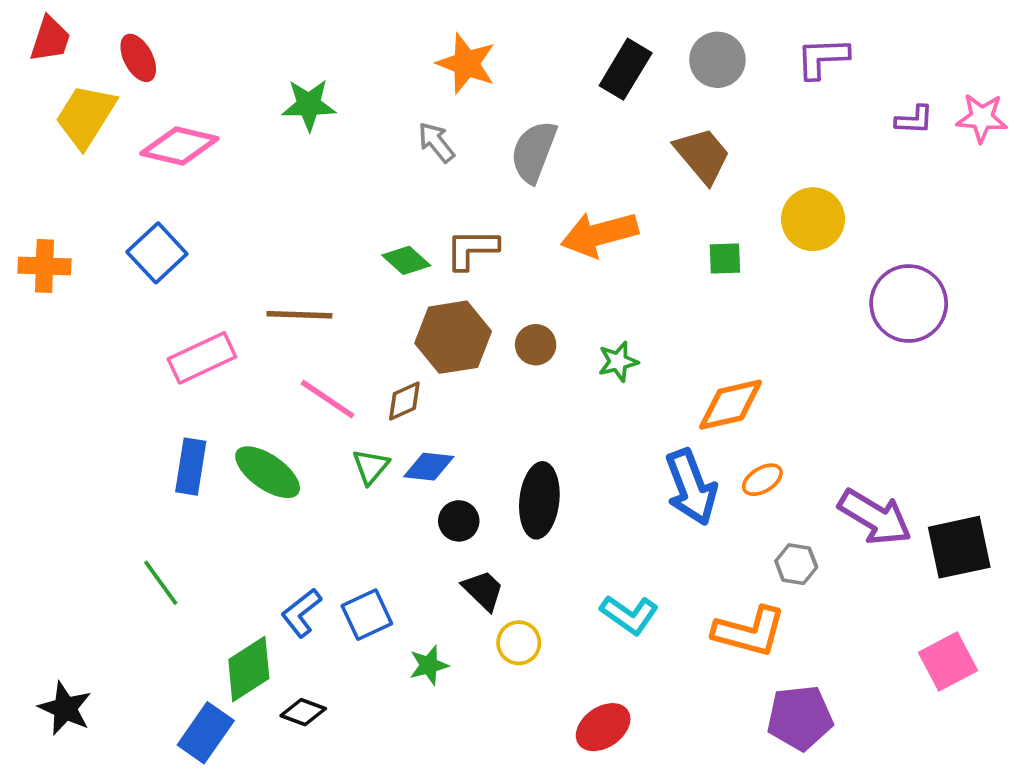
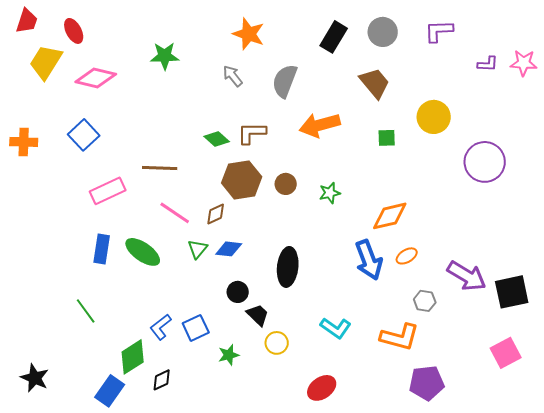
black circle: (459, 521) -> (238, 292), moved
black diamond: (303, 712) -> (162, 380), turned -45

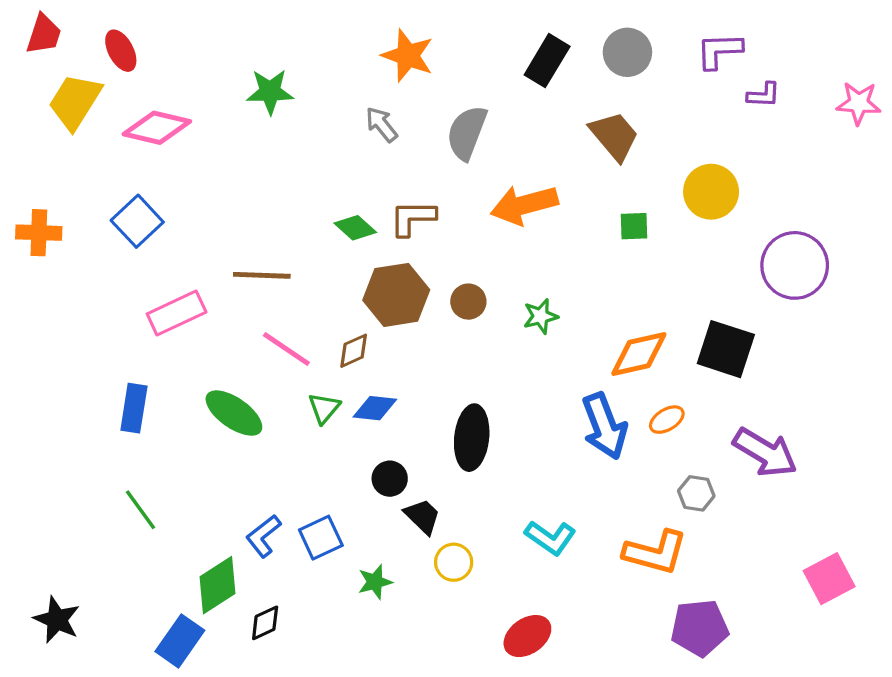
purple L-shape: (488, 64) -> (764, 95), moved
blue rectangle: (102, 249) -> (134, 408), moved
black square: (512, 292) -> (726, 349), moved, turned 30

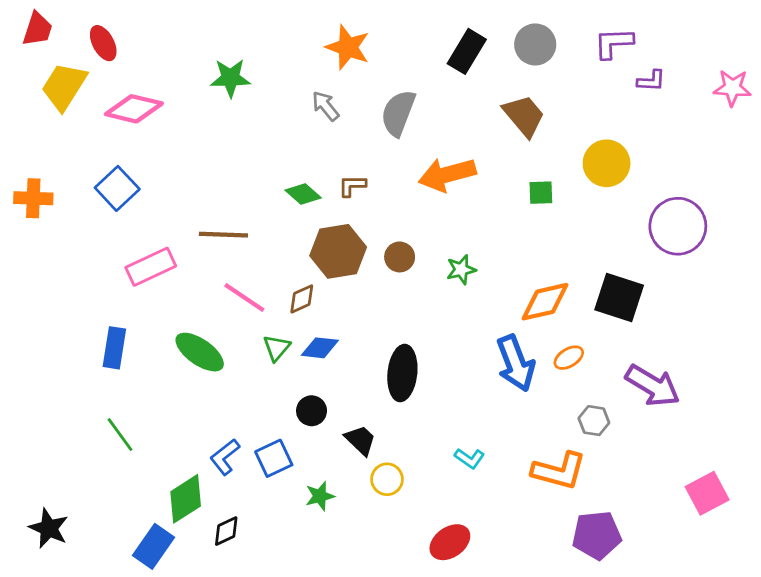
brown L-shape: (413, 218) -> (352, 186), size x0.7
black circle: (390, 479) -> (312, 411), moved
cyan L-shape: (550, 538) -> (470, 458), size x0.7

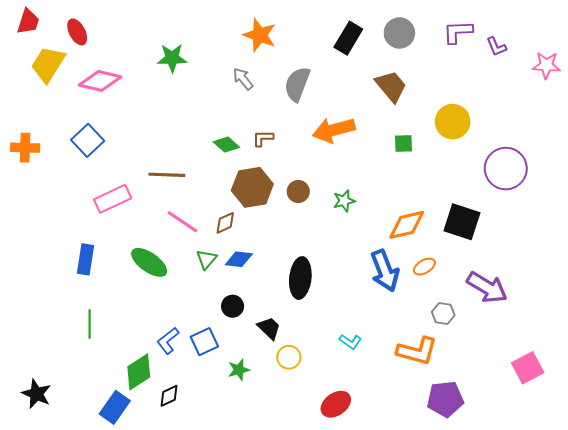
purple L-shape: (651, 81) -> (496, 47), moved, turned 65
green line: (120, 435) -> (90, 324), turned 36

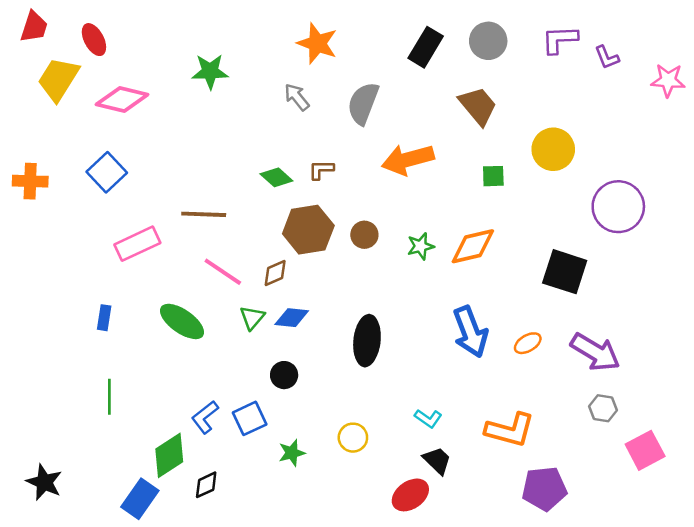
orange diamond: (407, 225) -> (473, 246), moved
blue rectangle: (86, 259) -> (104, 318), size x0.7
orange ellipse: (424, 267) -> (528, 343), moved
gray hexagon: (443, 313) -> (603, 408), moved
black trapezoid: (269, 328) -> (437, 461), moved

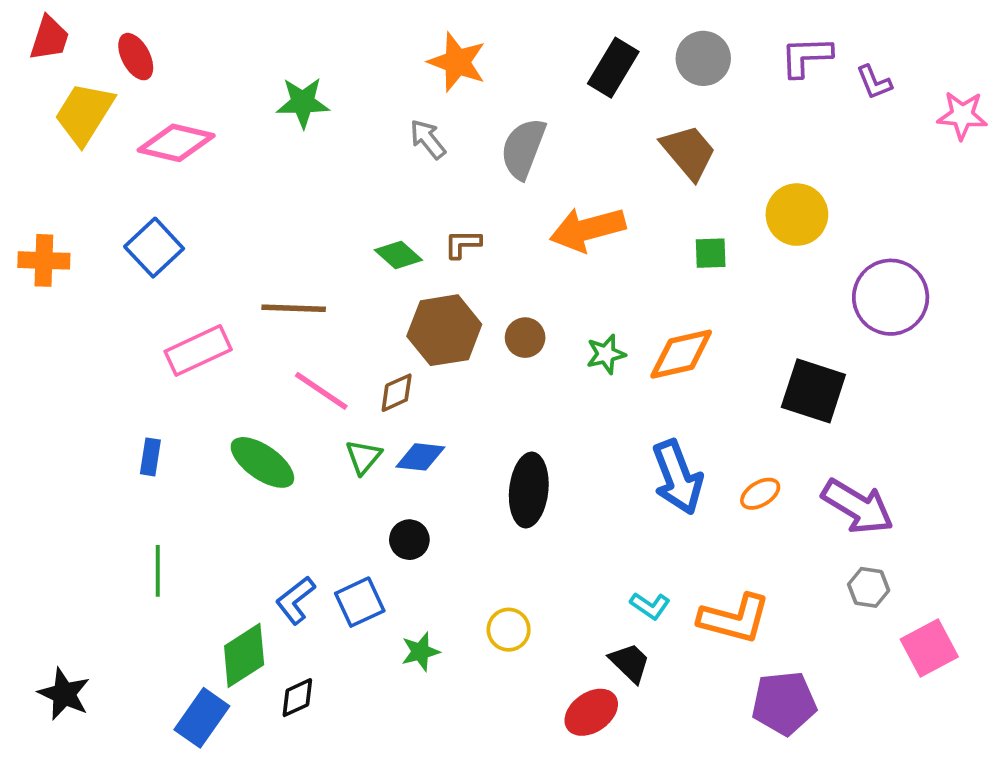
cyan L-shape: (428, 418) -> (650, 606), moved

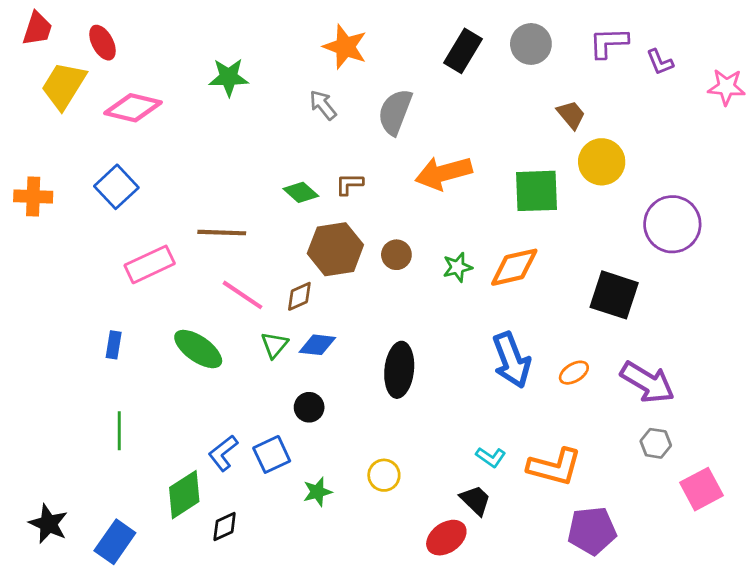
brown trapezoid: (689, 152) -> (571, 115), moved, size x0.7
green square: (711, 253) -> (536, 191), size x1.8
blue rectangle: (202, 718) -> (115, 542), moved

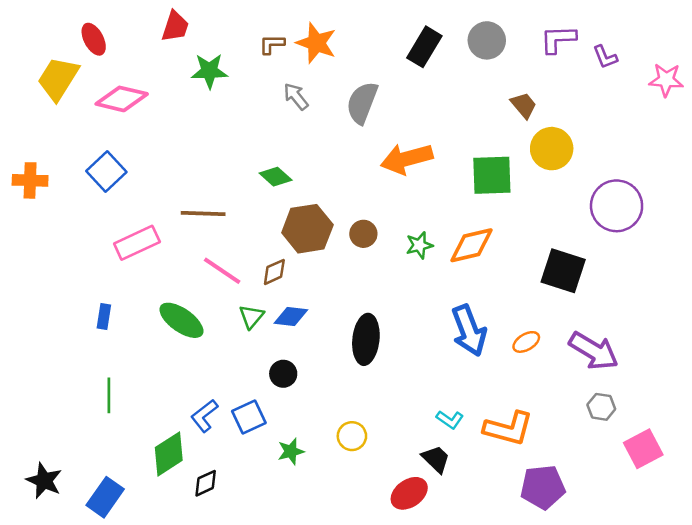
red trapezoid: (37, 29) -> (175, 26), moved
brown L-shape: (349, 184) -> (272, 44), moved

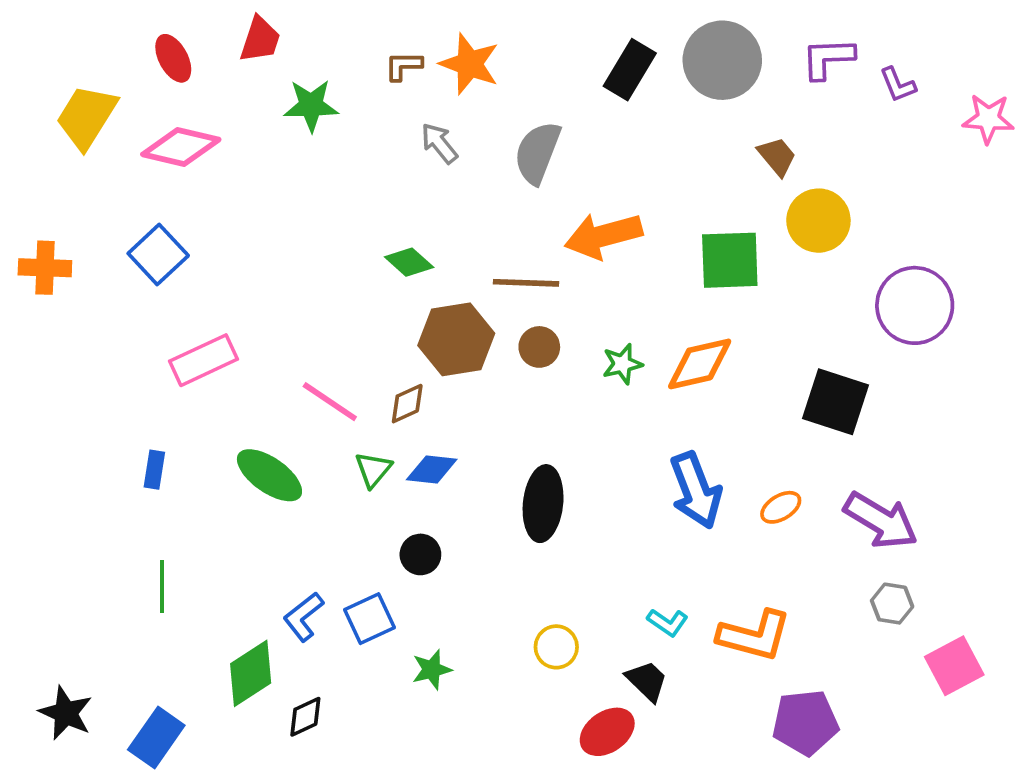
red ellipse: (94, 39) -> (173, 58), moved
gray circle: (487, 40) -> (722, 60), size x1.4
brown line: (203, 213) -> (526, 283), moved
yellow circle: (352, 436) -> (556, 647), moved

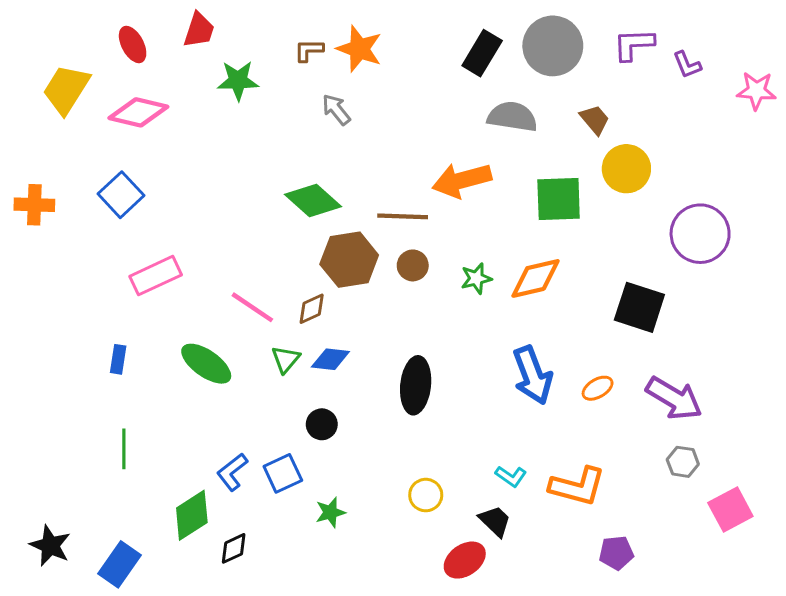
gray semicircle: (537, 153) -> (512, 117), moved, turned 78
green diamond: (409, 262) -> (313, 200), size x1.5
purple pentagon: (805, 722) -> (616, 553), size x0.7

